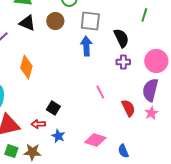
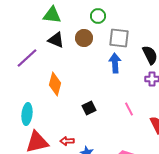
black square: (53, 108) -> (89, 108), moved, turned 32

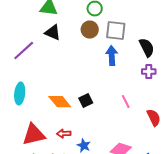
brown circle: (84, 38) -> (90, 30), moved
orange diamond: (55, 84) -> (60, 102), moved, turned -55
cyan ellipse: (27, 114) -> (20, 94), moved

